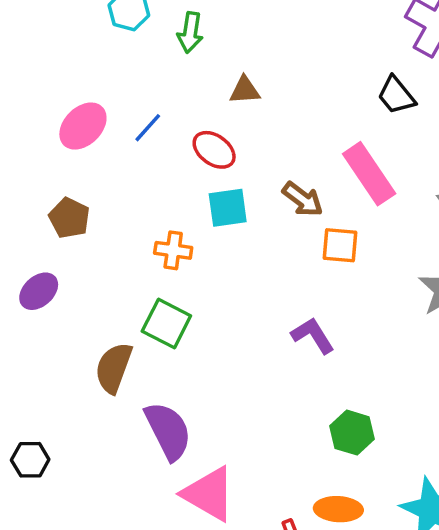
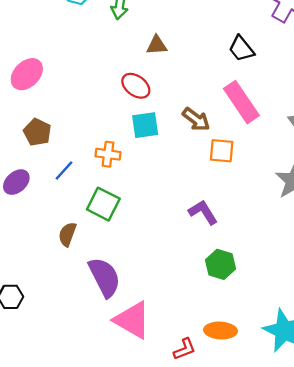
black trapezoid: (396, 95) -> (241, 49), moved
pink ellipse: (83, 126) -> (27, 74), moved
blue line: (148, 128) -> (64, 170), moved
brown semicircle: (114, 368) -> (67, 234), size x0.7
green hexagon: (352, 433) -> (220, 264), moved

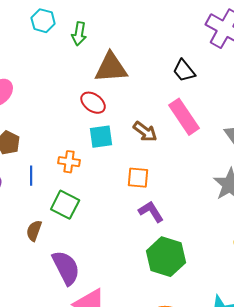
brown triangle: (157, 45) -> (111, 68), size x1.8
orange square: (222, 151) -> (138, 178), moved
blue line: (64, 170) -> (31, 176), turned -42
green hexagon: (220, 264) -> (166, 257), size x1.5

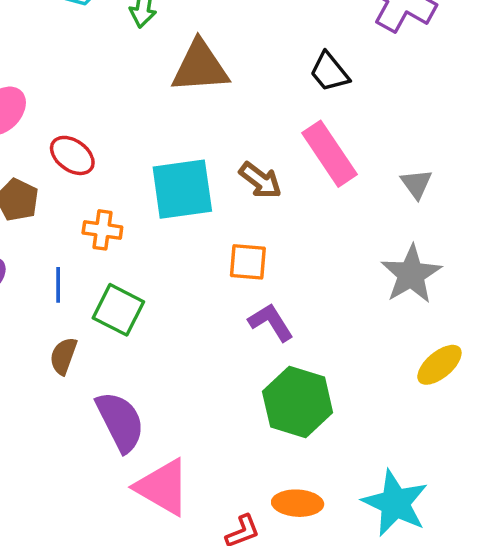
red ellipse: (93, 103) -> (72, 155), moved
cyan square: (101, 137) -> (182, 189), size x1.5
orange cross: (69, 162) -> (102, 230), moved
blue line: (31, 176) -> (58, 285), moved

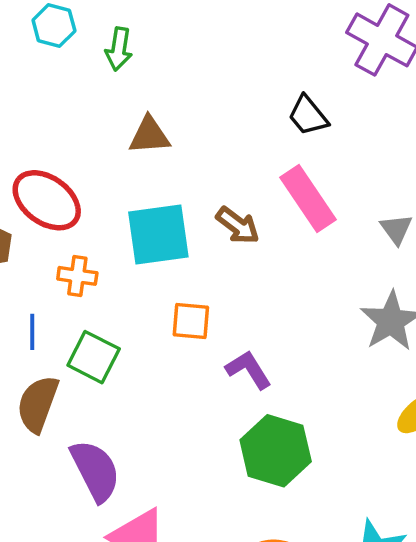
brown triangle: (200, 67) -> (149, 135), moved, size x0.7
red ellipse: (72, 155) -> (47, 200), size x1.5
orange square: (248, 262) -> (191, 321), moved
brown semicircle: (63, 356) -> (38, 404), size x1.5

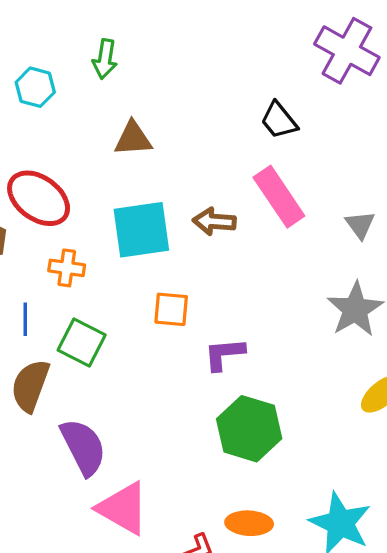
cyan hexagon: (54, 25) -> (35, 87), moved
brown arrow: (238, 226) -> (214, 221), turned 147
purple L-shape: (249, 370) -> (224, 354), turned -63

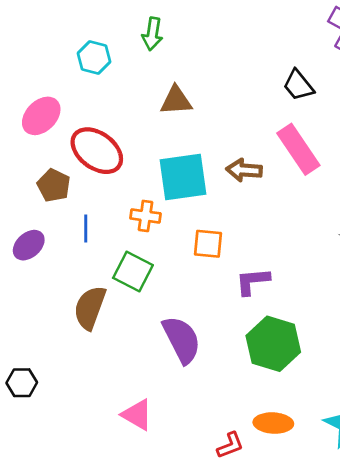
orange cross: (67, 268) -> (145, 216), moved
blue line: (25, 319) -> (86, 228), moved
purple semicircle: (83, 447) -> (182, 340), moved
pink triangle: (123, 508) -> (137, 415), moved, size x0.7

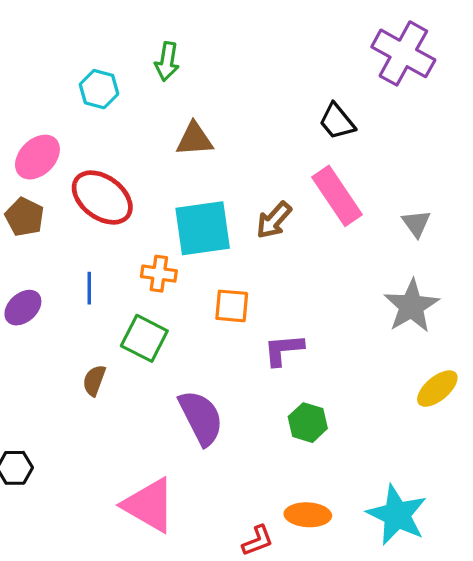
brown arrow: (244, 170) -> (274, 220), turned -52
brown pentagon: (54, 185) -> (25, 217), moved
brown semicircle: (90, 308) -> (94, 380), size x0.6
green hexagon: (273, 344) -> (308, 423), size x0.6
pink triangle: (137, 415) -> (149, 505), size x1.5

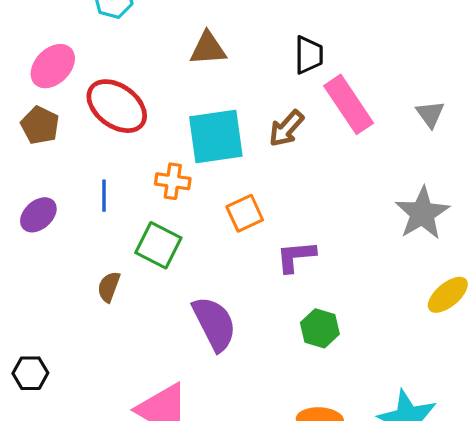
black trapezoid: (337, 121) -> (309, 55), moved, turned -141
gray triangle: (416, 223) -> (430, 114), moved
orange square: (232, 306) -> (245, 213), turned -30

